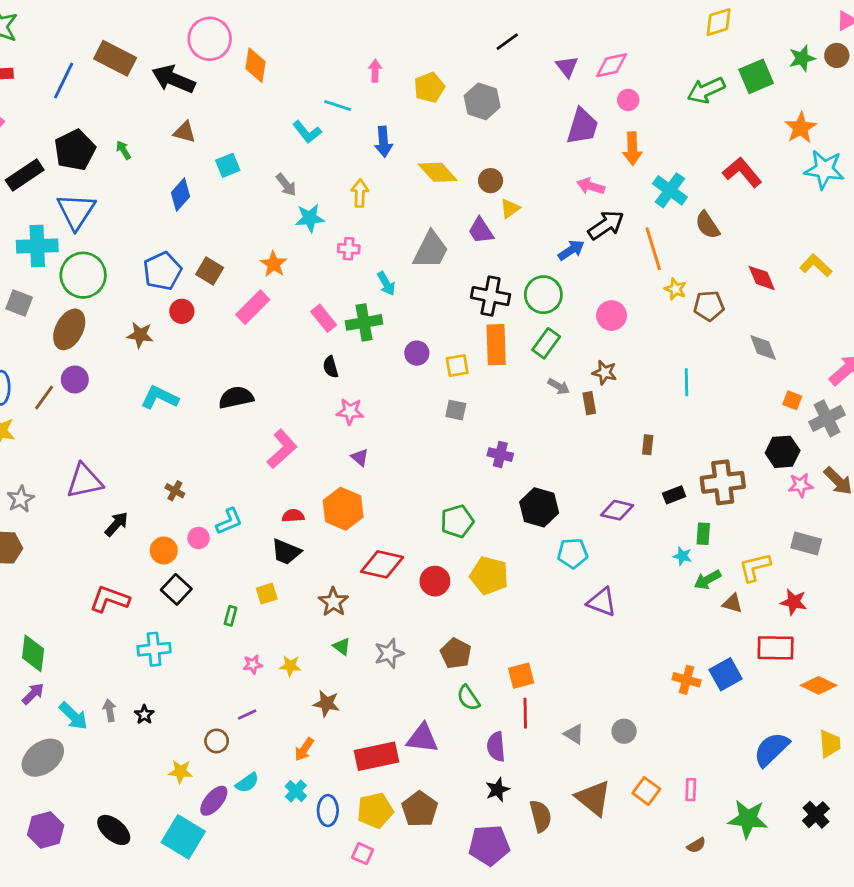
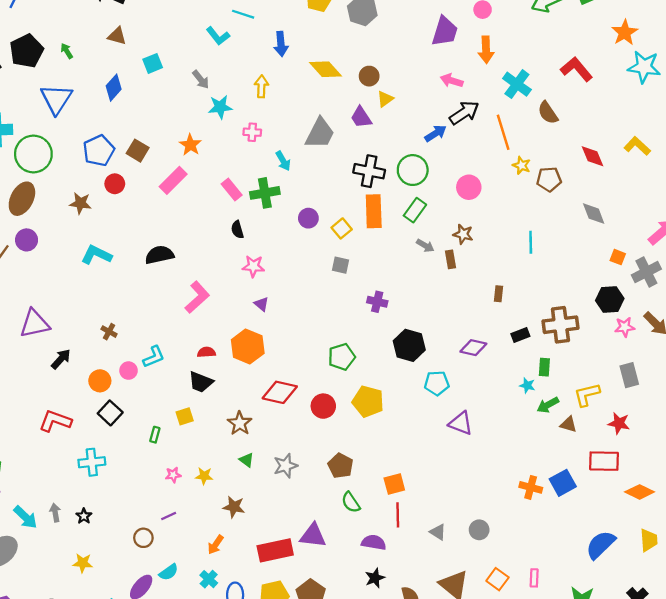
blue triangle: (76, 211) -> (56, 99), moved
yellow square: (457, 366) -> (342, 228), turned -30
gray rectangle: (806, 544) -> (629, 375), turned 60
purple semicircle: (496, 747) -> (374, 542), turned 105
yellow star: (180, 772) -> (83, 563), moved

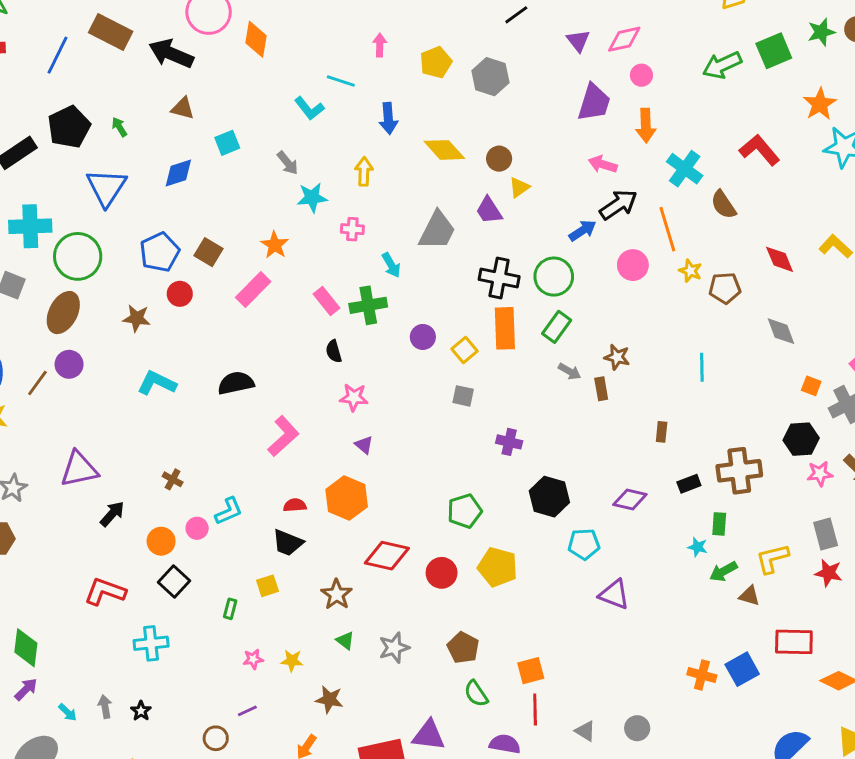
blue diamond: (114, 88) -> (178, 173), turned 30
pink circle: (469, 187) -> (633, 265), moved
red star: (619, 423) -> (828, 573), moved
cyan arrow: (25, 517) -> (68, 712), size x0.6

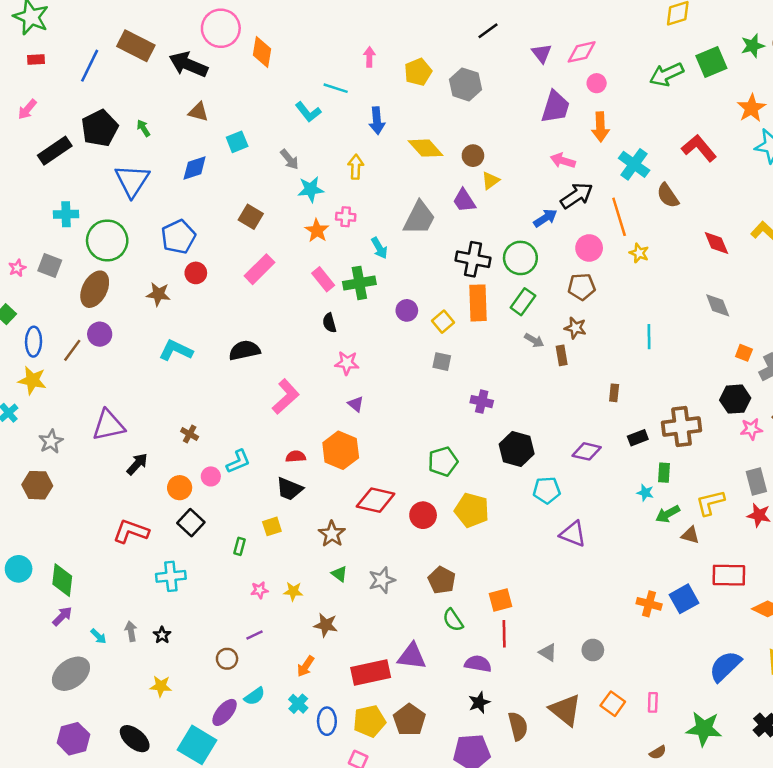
cyan cross: (30, 226) -> (66, 214), size x0.7
orange star: (275, 245) -> (317, 231), moved
brown square: (209, 252) -> (251, 217), moved
brown pentagon: (725, 288) -> (582, 287), moved

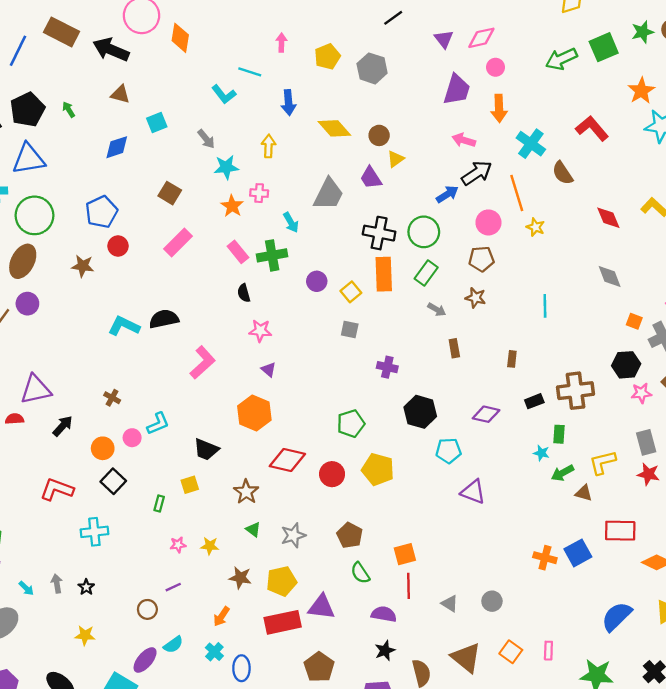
blue triangle: (132, 181) -> (29, 159), moved, turned 48
cyan L-shape: (176, 350) -> (124, 326), moved
brown rectangle: (562, 355) -> (454, 348), moved
red semicircle: (296, 456) -> (14, 419), moved
yellow pentagon: (369, 721) -> (281, 581), moved

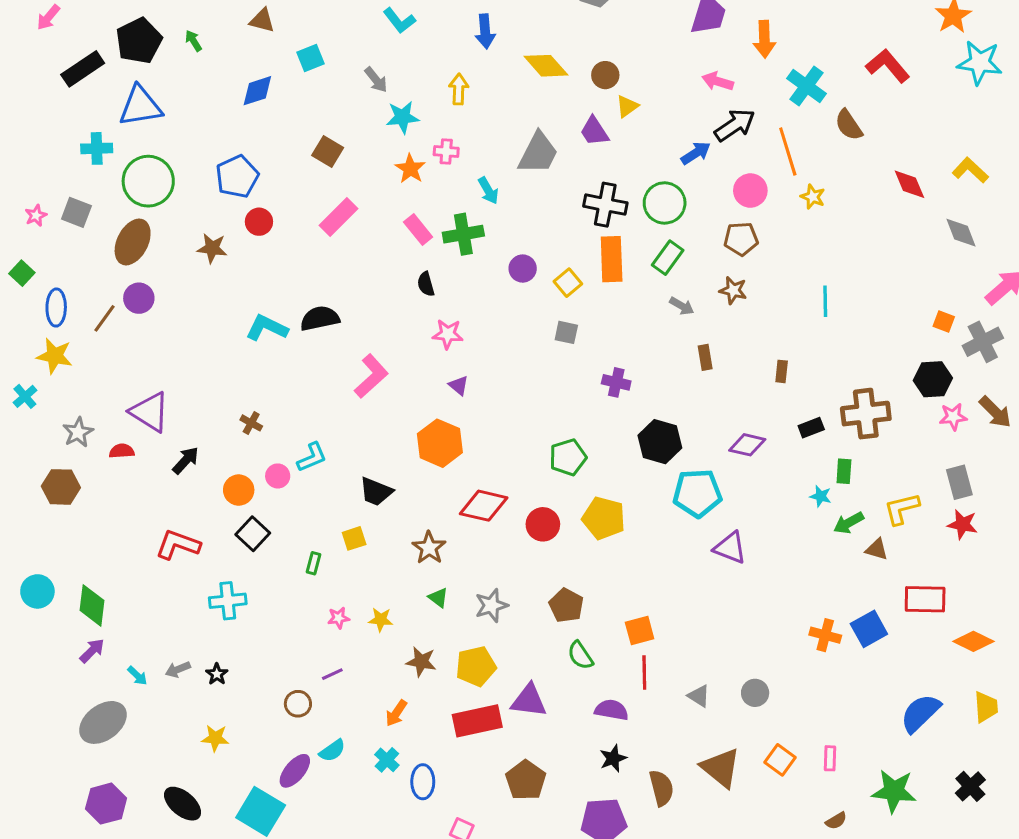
gray diamond: (610, 277) -> (961, 233), moved
purple triangle: (36, 389) -> (150, 412), turned 44
cyan pentagon: (448, 451) -> (697, 493), size x1.4
gray arrow: (57, 584) -> (178, 669), turned -102

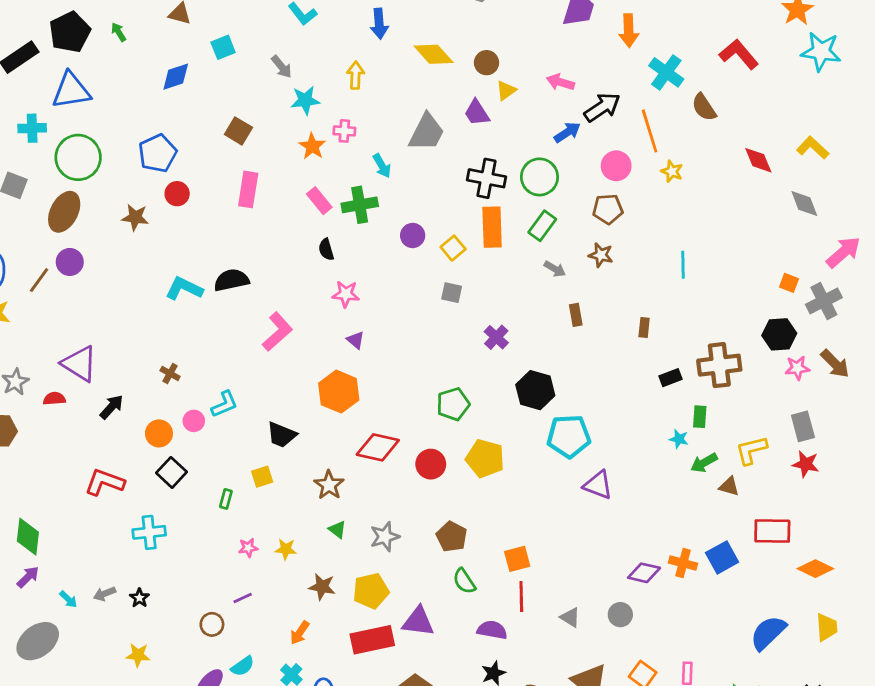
pink arrow: (718, 81) -> (560, 82), moved
pink rectangle: (339, 217) -> (248, 189), turned -36
purple cross: (616, 382) -> (496, 337), turned 30
purple diamond: (747, 445) -> (644, 573), moved

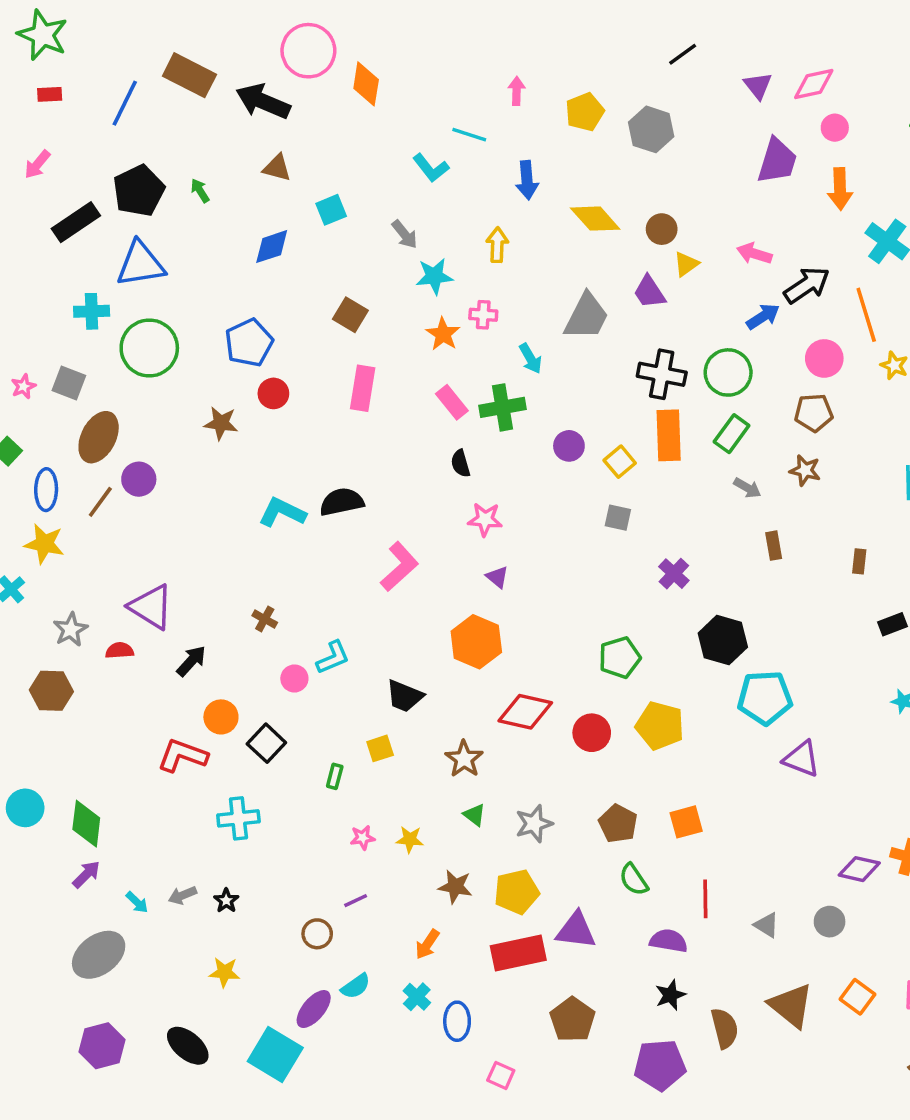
brown ellipse: (64, 212) -> (99, 437), moved
orange circle: (159, 433) -> (221, 717), moved
orange square: (517, 559) -> (686, 822), moved

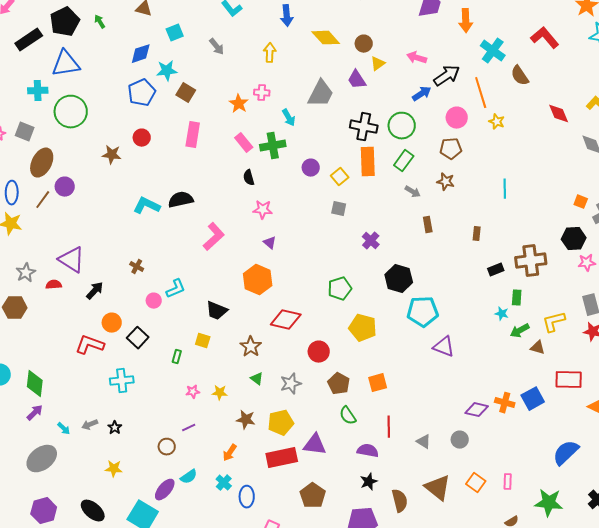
cyan star: (434, 276) -> (167, 71), moved
blue pentagon: (249, 343) -> (142, 93), moved
red circle: (592, 733) -> (319, 352), moved
yellow square: (380, 748) -> (203, 341), turned 35

